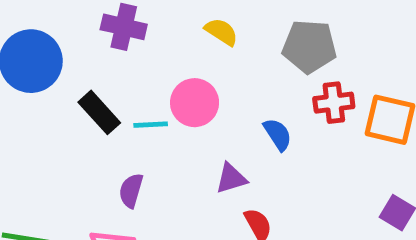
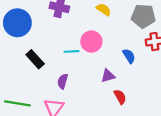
black rectangle: (99, 112) -> (35, 59), moved

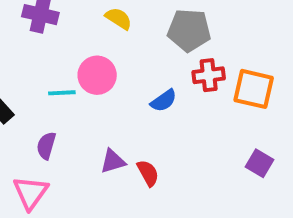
blue semicircle: (129, 56) -> (164, 101), turned 88
purple triangle: (108, 76) -> (113, 161), moved

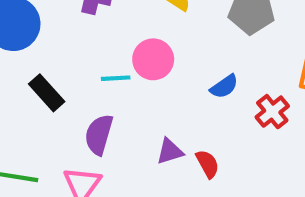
red cross: (209, 75) -> (272, 112), moved, turned -32
purple semicircle: (46, 146) -> (99, 135), size x1.4

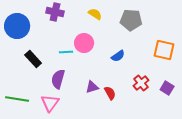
red cross: (272, 112) -> (141, 83), moved

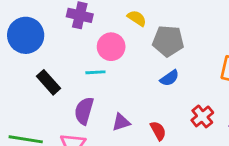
gray pentagon: (131, 20) -> (168, 41), moved
pink circle: (84, 43) -> (111, 47), moved
purple triangle: (92, 87) -> (121, 122), moved

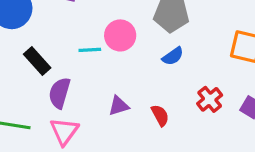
pink circle: (111, 47) -> (120, 35), moved
purple semicircle: (84, 111) -> (59, 93), moved

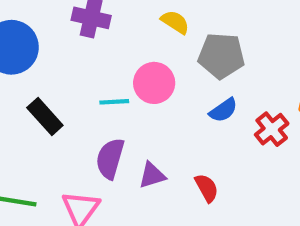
purple semicircle: (59, 93) -> (110, 159), moved
red cross: (210, 99) -> (272, 129), moved

